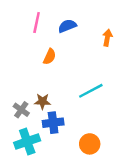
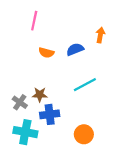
blue semicircle: (67, 26) -> (75, 49), moved
orange semicircle: (50, 57) -> (46, 53), turned 80
cyan cross: (27, 142) -> (25, 132), turned 30

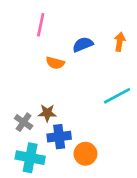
blue semicircle: (75, 49) -> (83, 44), moved
cyan line: (85, 85) -> (117, 96), moved
orange circle: (84, 134) -> (85, 154), moved

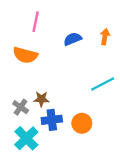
orange semicircle: (55, 63) -> (25, 55), moved, size x1.5
orange circle: (85, 154) -> (82, 123), moved
cyan cross: (30, 158) -> (26, 138), turned 35

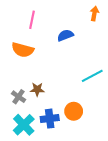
orange arrow: (105, 37) -> (94, 14), moved
blue cross: (52, 120) -> (50, 119), moved

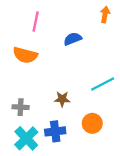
brown star: (37, 89) -> (62, 99), moved
gray cross: (19, 97) -> (21, 107), turned -32
orange circle: (74, 111) -> (92, 123), moved

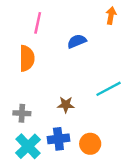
orange semicircle: (25, 55) -> (27, 58), turned -105
orange circle: (92, 123) -> (90, 144), moved

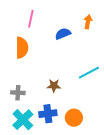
orange arrow: (111, 16) -> (88, 22), moved

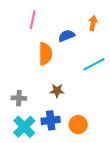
orange semicircle: (22, 48) -> (45, 54), moved
cyan line: (89, 73) -> (94, 64), moved

